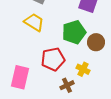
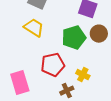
brown circle: (96, 42) -> (99, 34), moved
pink rectangle: (20, 77) -> (20, 83), turned -30

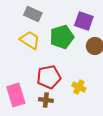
green pentagon: (74, 38) -> (62, 37), moved
brown cross: (67, 91) -> (46, 100), moved, turned 32

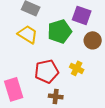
yellow cross: (79, 87) -> (77, 68), moved
brown cross: (46, 100) -> (56, 96), moved

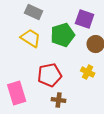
yellow cross: (77, 68) -> (88, 72), moved

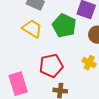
green pentagon: (63, 35) -> (64, 26), turned -30

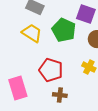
red pentagon: (51, 66) -> (51, 70), turned 30

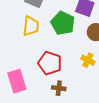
yellow trapezoid: (32, 33) -> (31, 26), turned 65

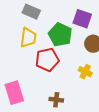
red pentagon: (50, 63) -> (47, 60), moved, turned -30

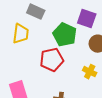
yellow trapezoid: (28, 38) -> (21, 34), moved

